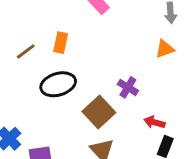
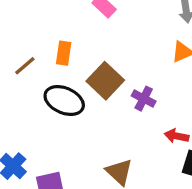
black ellipse: (58, 84) -> (64, 101), turned 44
brown square: (99, 112) -> (105, 81), moved

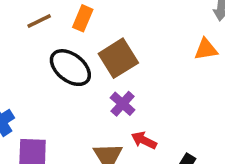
purple cross: (144, 99) -> (123, 104), moved
red arrow: (177, 136) -> (144, 140), moved

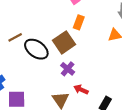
orange rectangle: (83, 18) -> (79, 22), moved
brown line: (39, 21) -> (15, 37), moved

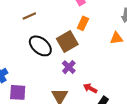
brown line: (15, 37) -> (29, 16), moved
red arrow: (81, 90) -> (90, 88), moved

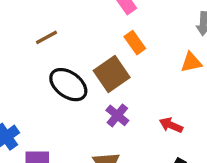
orange rectangle: (83, 23) -> (135, 43), turned -56
red arrow: (90, 88) -> (171, 125), moved

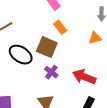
brown square: (112, 74) -> (47, 47), turned -30
red arrow: (171, 125) -> (84, 77), size x1.6

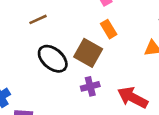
purple cross: (51, 72) -> (90, 86), turned 32

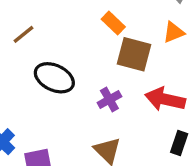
brown square: (88, 53) -> (134, 54), moved

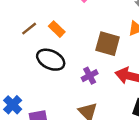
orange rectangle: (113, 23) -> (57, 29), moved

